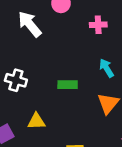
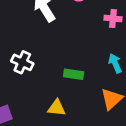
yellow triangle: (36, 121) -> (57, 108), moved

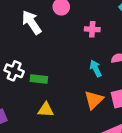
green rectangle: (74, 74) -> (39, 79), moved

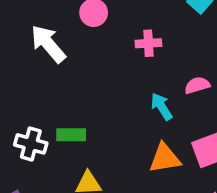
white cross: (14, 71) -> (31, 144), moved
orange triangle: (94, 100) -> (165, 158), turned 42

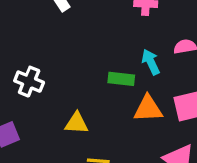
green rectangle: (71, 135) -> (121, 79), moved

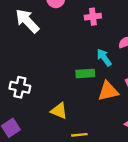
yellow triangle: (77, 123) -> (59, 111), turned 30

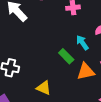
green rectangle: (85, 73) -> (66, 56), turned 49

